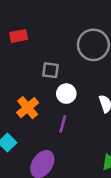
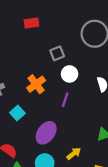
gray square: (51, 70) -> (57, 53), turned -32

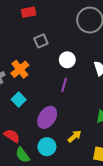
gray square: (57, 53) -> (41, 41), moved
orange cross: (36, 84) -> (20, 69), moved

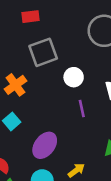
gray square: (41, 41) -> (43, 52), size x1.6
purple line: (64, 85) -> (82, 109), moved, turned -32

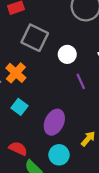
gray square: (43, 52) -> (35, 38), turned -32

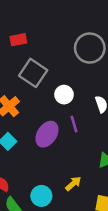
purple ellipse: (54, 122) -> (47, 134), moved

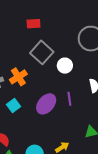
white circle: (64, 95) -> (65, 66), moved

